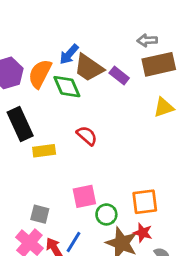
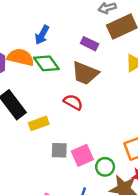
brown trapezoid: (89, 68) -> (85, 73), moved
orange semicircle: (40, 74) -> (20, 57), turned 88
gray square: (40, 214) -> (59, 150), moved

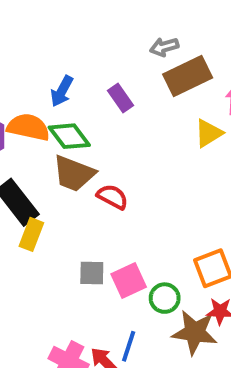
purple rectangle: (90, 44) -> (120, 98), moved, turned 30
brown trapezoid: (85, 73) -> (74, 173), moved
yellow rectangle: (39, 123) -> (31, 234), moved, turned -48

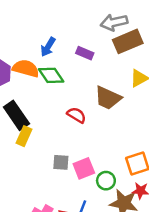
gray arrow: (164, 47) -> (114, 22), size x1.5
purple rectangle: (120, 98) -> (85, 53), turned -35
brown trapezoid: (74, 173) -> (108, 98), moved

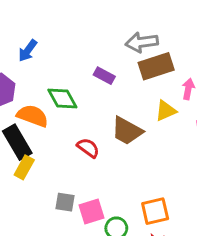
blue arrow: (48, 47) -> (28, 51), moved
orange semicircle: (26, 68) -> (33, 116), moved

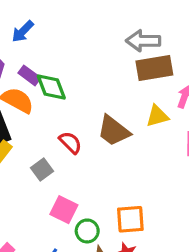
purple rectangle: (104, 76) -> (29, 75), moved
gray square: (65, 202) -> (42, 169), moved, turned 36
pink square: (91, 211) -> (64, 210), turned 35

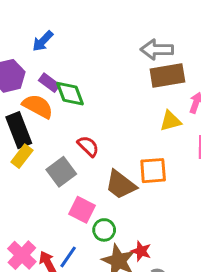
brown trapezoid: (114, 131) -> (121, 185), moved
gray square: (42, 169) -> (61, 172), size x1.4
orange square: (130, 219) -> (153, 171), moved

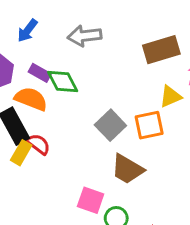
gray arrow: (157, 50) -> (84, 36), moved
red semicircle: (88, 146) -> (39, 144), moved
orange square: (153, 171) -> (149, 125), moved
gray square: (61, 172) -> (110, 125), moved

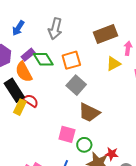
gray arrow: (84, 36) -> (55, 29), turned -65
purple rectangle: (40, 73) -> (28, 55), turned -64
orange semicircle: (31, 99) -> (24, 72), turned -135
orange square: (149, 125) -> (71, 60), moved

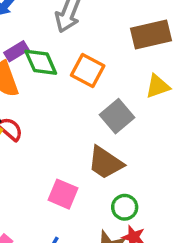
orange square: (71, 60) -> (88, 71), turned 36
gray square: (76, 85) -> (117, 116), moved
green circle: (84, 145) -> (125, 207), moved

